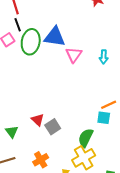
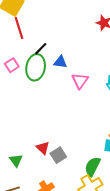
black line: (18, 25) -> (41, 49), moved, turned 64
blue triangle: (55, 37) -> (60, 62), size x0.6

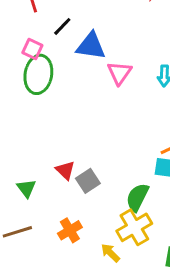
blue triangle: (60, 62) -> (91, 46), size x1.5
pink square: (12, 65) -> (32, 49), moved, turned -32
green ellipse: (36, 67) -> (38, 74), moved

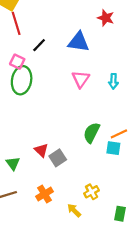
blue triangle: (91, 46) -> (78, 42), moved
green semicircle: (137, 197) -> (92, 133), moved
yellow cross: (134, 227) -> (92, 192), size x0.6

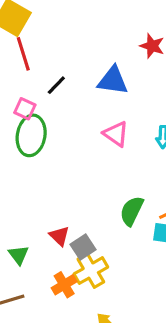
pink triangle: (81, 79) -> (116, 134), turned -30
yellow cross: (92, 192) -> (91, 271), moved, size x1.5
orange cross: (45, 194) -> (64, 285), moved

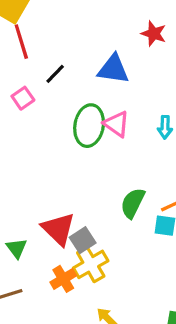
pink square: (25, 109) -> (23, 98), turned 30
green ellipse: (31, 135) -> (89, 126), moved
red triangle: (59, 236) -> (58, 229), size x1.6

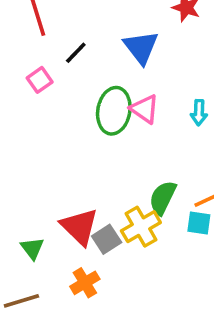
blue triangle: (113, 69) -> (141, 47), turned 44
yellow cross: (91, 264) -> (141, 227), moved

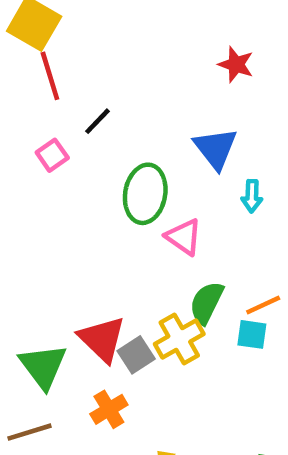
blue triangle: (141, 47) -> (216, 148), moved
pink triangle: (145, 109) -> (184, 237), moved
green triangle: (32, 248) -> (43, 366), size x1.6

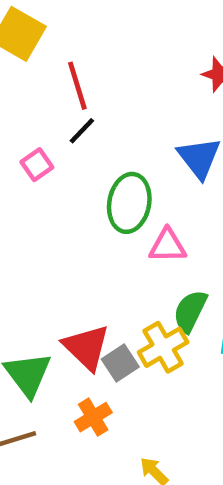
red line: (50, 76) -> (77, 86), moved
pink triangle: (184, 237) -> (168, 246), turned -36

